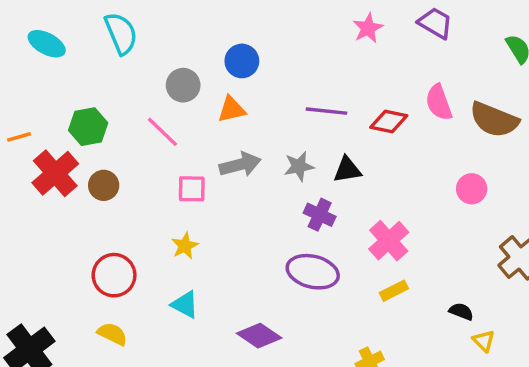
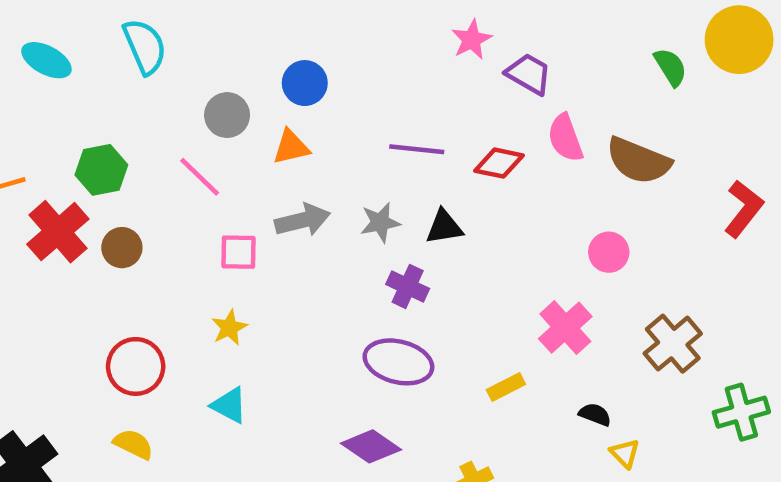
purple trapezoid: (435, 23) -> (529, 74), moved
pink cross: (389, 241) -> (565, 328), moved
purple diamond: (259, 336) -> (371, 446), moved

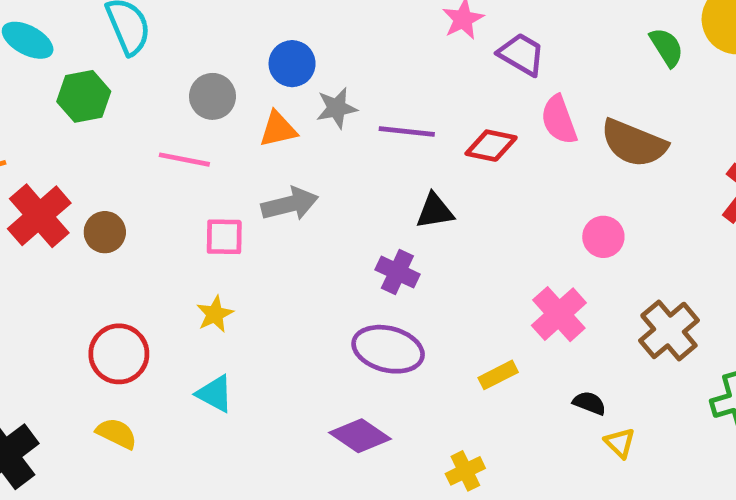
green hexagon: (101, 170) -> (84, 96), moved
pink line: (200, 177) -> (184, 160), turned -33
gray star: (380, 222) -> (337, 108), moved

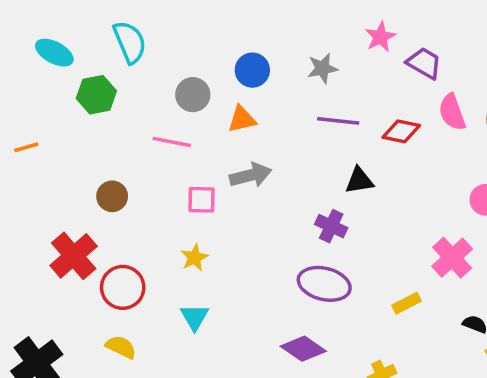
gray star: (337, 108) -> (322, 68), moved
red cross: (39, 216) -> (74, 256), moved
cyan triangle: (215, 394) -> (195, 317), turned 32

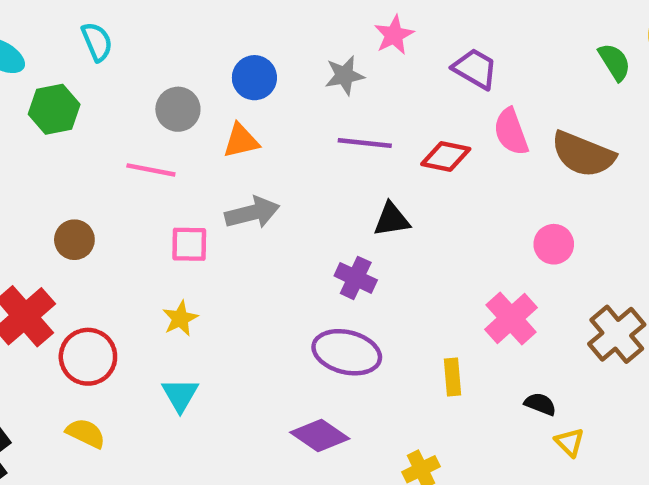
pink star: (380, 37) -> (394, 35), moved
cyan semicircle: (130, 42) -> (97, 42), size x0.7
yellow rectangle: (407, 303) -> (452, 377), turned -68

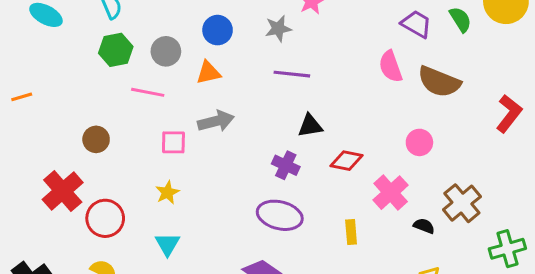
purple trapezoid: (475, 69) -> (416, 24), moved
green hexagon: (54, 109) -> (116, 50), moved
red diamond: (446, 156) -> (347, 161), moved
black semicircle: (540, 404) -> (424, 226), moved

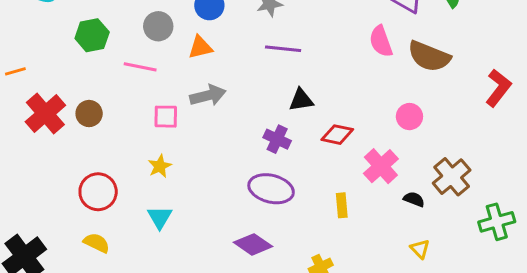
green hexagon: (116, 50) -> (92, 35), moved
red cross: (63, 191) -> (45, 114), moved

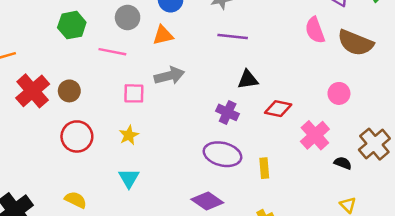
red circle: (98, 192) -> (77, 136), moved
yellow rectangle: (342, 205) -> (264, 168), moved

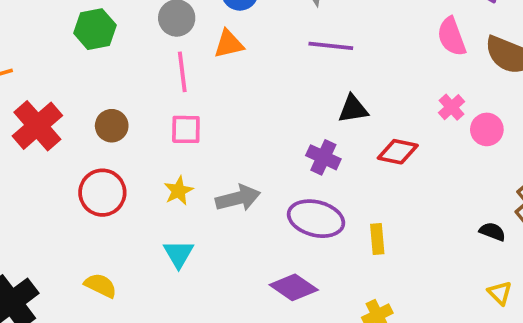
pink line: (112, 52) -> (182, 72), moved, turned 72
gray arrow: (169, 76) -> (238, 198), moved
brown circle: (69, 91) -> (112, 126), moved
pink cross: (315, 135) -> (452, 107), moved, size x0.6

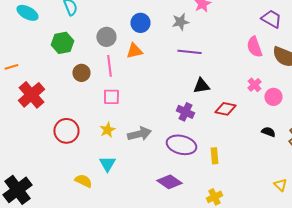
brown circle: (112, 126) -> (81, 73), moved
black semicircle: (492, 232) -> (268, 132), moved
yellow semicircle: (101, 285) -> (83, 181), moved

